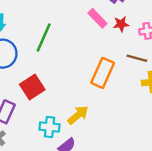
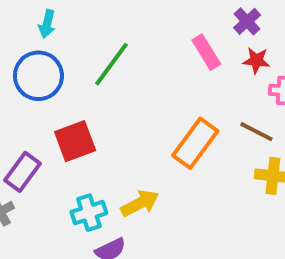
red star: (121, 24) -> (256, 60), moved
cyan cross: (49, 127) -> (89, 213), turned -36

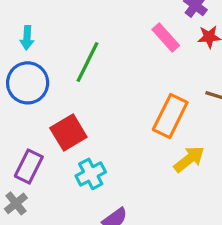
yellow arrow: (140, 203) -> (189, 159), moved
cyan cross: (89, 213) -> (91, 174), moved

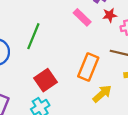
red square: (68, 132) -> (45, 80), moved

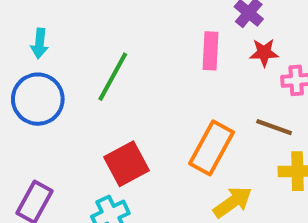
pink rectangle: (82, 17) -> (210, 51), turned 42

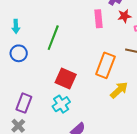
blue circle: (38, 99) -> (19, 53), size x0.7
red square: (126, 164) -> (66, 79), turned -30

